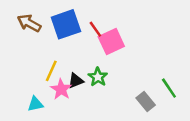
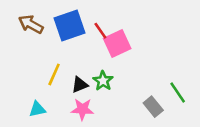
pink star: (61, 89) -> (82, 109), moved, turned -30

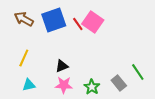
pink square: (117, 44) -> (93, 22), moved, turned -30
yellow line: (54, 74) -> (24, 58), moved
green star: (103, 81) -> (92, 87), moved

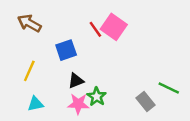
blue square: (54, 20) -> (66, 50), moved, size x0.7
green line: (138, 72) -> (169, 88), turned -30
green star: (92, 87) -> (97, 97), moved

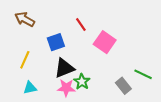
pink square: (114, 27) -> (105, 42), moved
black triangle: (76, 81) -> (64, 68), size x1.5

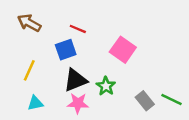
red line: (81, 25) -> (78, 29), moved, turned -32
green line: (143, 74) -> (172, 100), moved
green star: (82, 82) -> (106, 86), moved

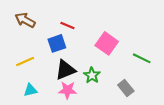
yellow line: (29, 70) -> (25, 61), turned 42
green line: (172, 100) -> (142, 58), moved

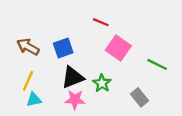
brown arrow: (25, 20) -> (28, 47), moved
red line: (67, 25) -> (101, 22), moved
yellow line: (25, 61) -> (28, 81), moved, turned -42

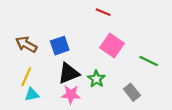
red line: (101, 22) -> (103, 12), moved

